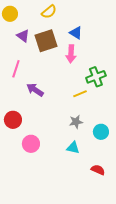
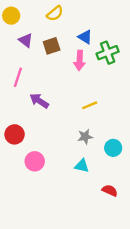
brown square: (46, 41) -> (52, 46), size x0.7
green cross: (96, 77) -> (108, 53), moved

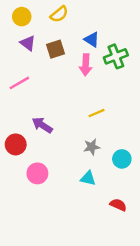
yellow circle: (11, 16) -> (22, 17), moved
pink line: (18, 77) -> (19, 83), turned 42
purple arrow: (39, 101) -> (42, 125), moved

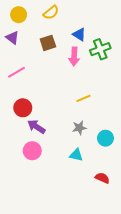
purple triangle: (28, 43) -> (12, 38), moved
purple arrow: (42, 125) -> (36, 127), moved
red circle: (16, 144) -> (23, 108), moved

